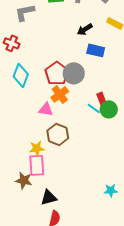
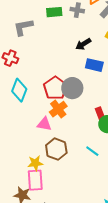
cyan line: (94, 108) -> (92, 151), moved

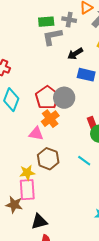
gray L-shape: (23, 27) -> (52, 37), moved

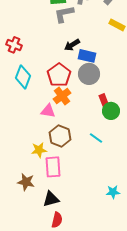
black arrow: (75, 54) -> (72, 45), moved
blue rectangle: (86, 75) -> (87, 56), moved
gray circle: (64, 98) -> (89, 74), moved
pink rectangle: (27, 190) -> (53, 167), moved

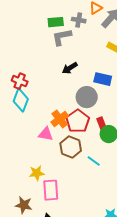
red cross: (14, 45) -> (20, 81), moved
blue rectangle: (87, 56) -> (103, 79), moved
red pentagon: (59, 75) -> (78, 121), moved
brown hexagon: (60, 136) -> (71, 147), moved

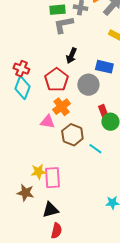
black arrow: (70, 68) -> (71, 56), turned -35
red pentagon: (78, 121) -> (56, 80), moved
yellow star: (37, 173) -> (38, 172), moved

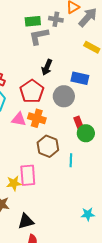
orange cross: (61, 107) -> (37, 118), turned -36
pink triangle: (47, 122) -> (19, 119), moved
cyan line: (95, 149) -> (71, 160), turned 56
pink rectangle: (52, 178) -> (28, 175), moved

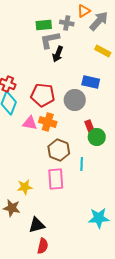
black arrow: (47, 67) -> (58, 54), moved
red pentagon: (32, 91) -> (43, 95), turned -30
pink rectangle: (28, 175) -> (56, 179), moved
cyan star: (88, 214) -> (99, 218), size x1.5

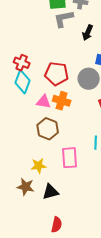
black arrow: (58, 54) -> (88, 33), moved
brown hexagon: (59, 150) -> (48, 129), moved
black triangle: (37, 225) -> (51, 192), moved

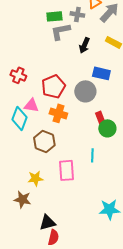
red pentagon: (57, 74) -> (53, 86), turned -30
cyan diamond: (23, 82) -> (19, 118), moved
pink triangle: (44, 102) -> (31, 105), moved
black triangle: (51, 192) -> (47, 222), moved

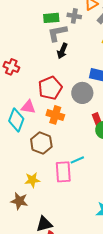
black arrow: (84, 45) -> (62, 51), moved
red cross: (18, 75) -> (11, 67), moved
cyan line: (92, 155) -> (77, 160), moved, turned 64

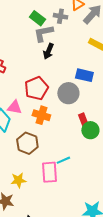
green rectangle: (51, 18) -> (37, 18), turned 42

